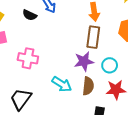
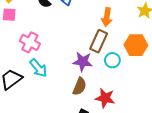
cyan circle: (110, 65) -> (112, 60), moved
cyan arrow: (62, 84) -> (38, 68), moved

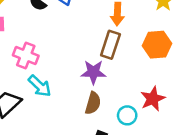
cyan circle: (112, 60) -> (127, 115), moved
red star: (105, 98) -> (153, 99), moved, turned -30

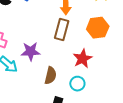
purple star: (93, 72) -> (31, 51), moved
red star: (153, 99) -> (83, 59), moved

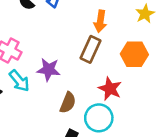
red star: (83, 59) -> (110, 89), turned -30
cyan circle: (77, 84) -> (99, 118), size x1.5

